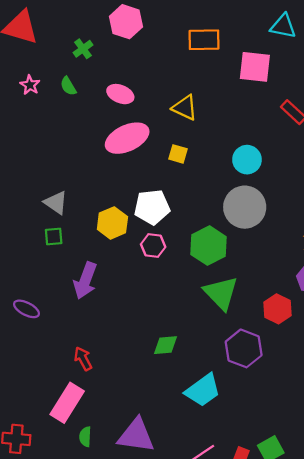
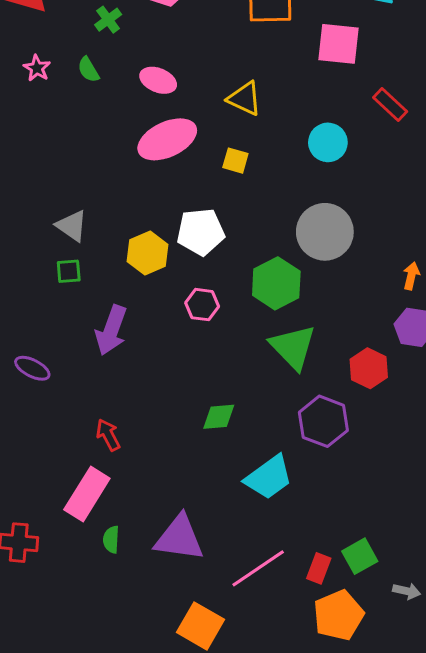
cyan circle: (247, 160) -> (328, 142), moved
pink hexagon: (153, 246) -> (202, 305), moved

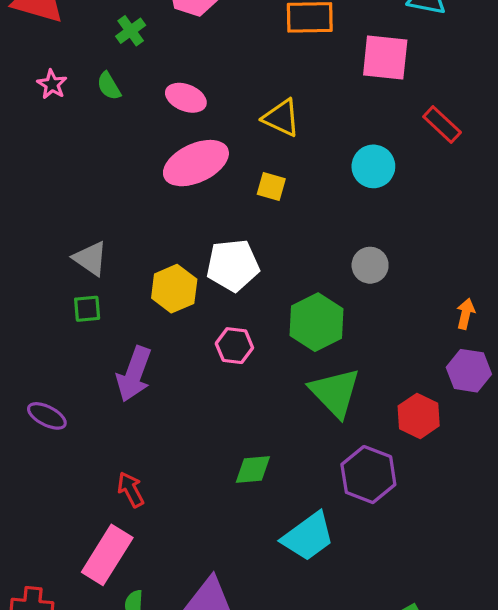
gray circle: (325, 232) -> (370, 265), size x0.6

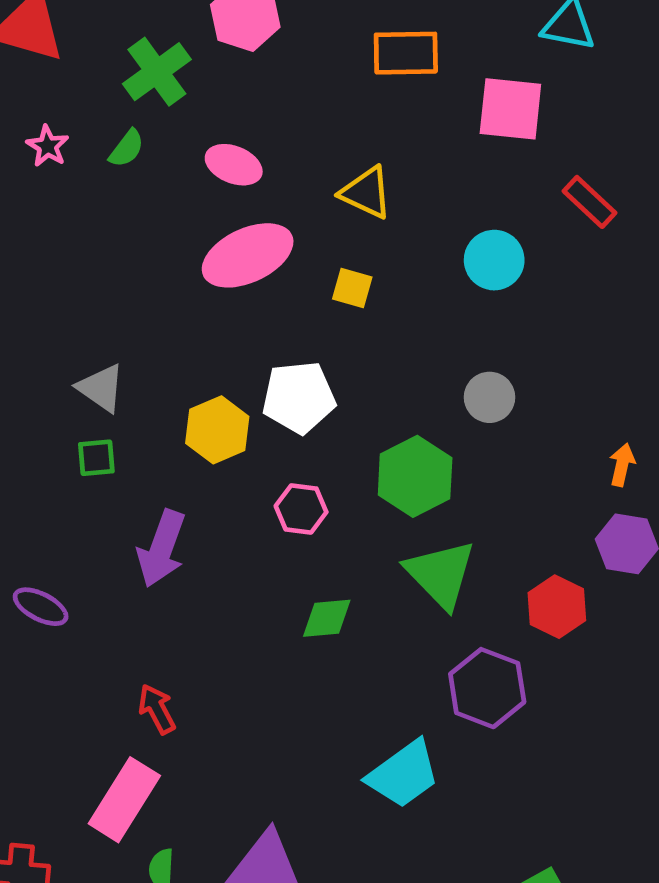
green cross: (131, 31) -> (157, 72), size x1.6
green semicircle: (109, 86) -> (127, 148), turned -112
green diamond: (253, 469) -> (327, 618), moved

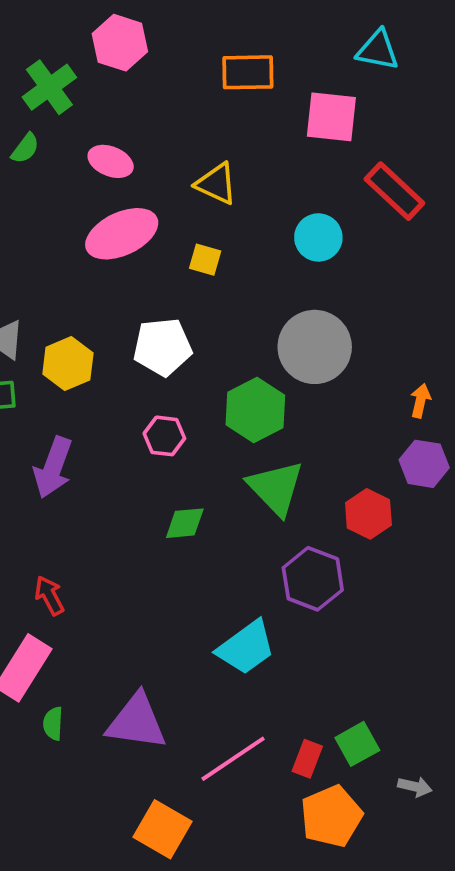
red rectangle: (590, 202) -> (394, 191), size x1.4
gray circle: (490, 397) -> (315, 347), size x1.8
yellow hexagon: (217, 430) -> (68, 364), moved

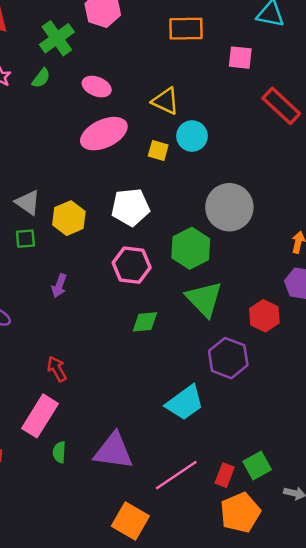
pink square: (331, 117) -> (240, 58), size x0.7
cyan circle: (318, 237) -> (192, 136), moved
pink hexagon: (164, 436) -> (132, 265), size x1.4
purple arrow: (53, 468) -> (59, 286), size x0.6

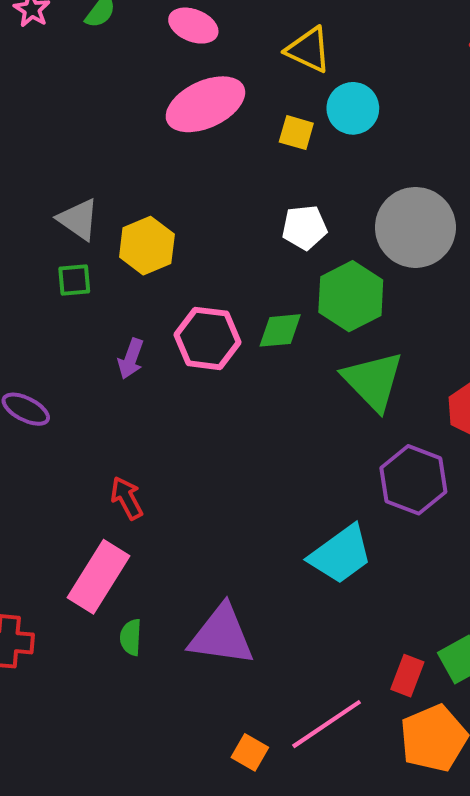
white pentagon: (130, 207) -> (304, 227), moved, size x0.7
pink hexagon: (132, 265) -> (207, 338), moved
green diamond: (145, 322) -> (280, 330), moved
pink line: (176, 475) -> (327, 724), moved
orange square: (130, 521) -> (250, 752), size x0.6

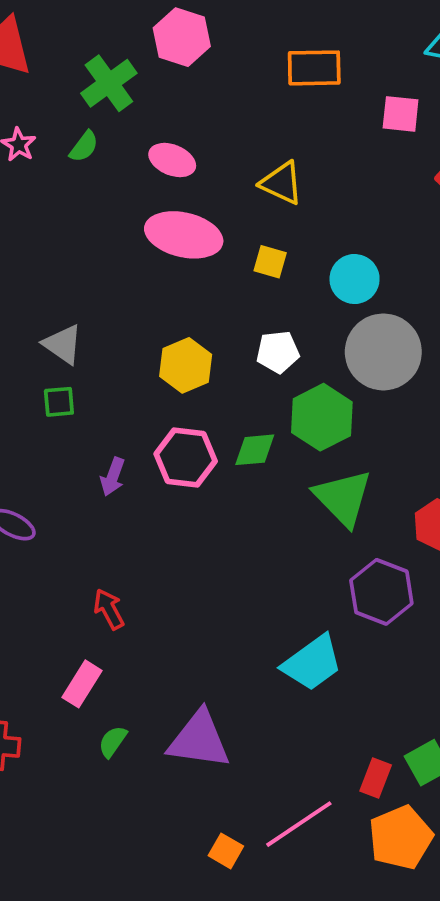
pink ellipse: (205, 104) -> (184, 235), turned 38
cyan circle: (353, 108) -> (355, 279), moved
yellow hexagon: (147, 246) -> (186, 365), moved
pink rectangle: (98, 577) -> (82, 684), size x0.7
green semicircle: (131, 637) -> (113, 742), turned 32

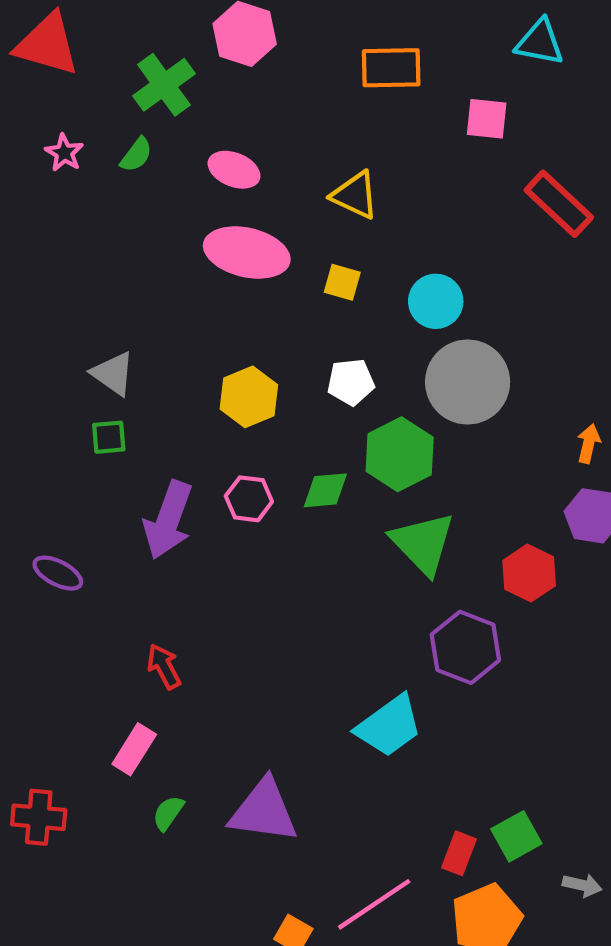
pink hexagon: (186, 458) -> (249, 499), size x0.7
purple arrow: (113, 477) -> (168, 520), size x1.8

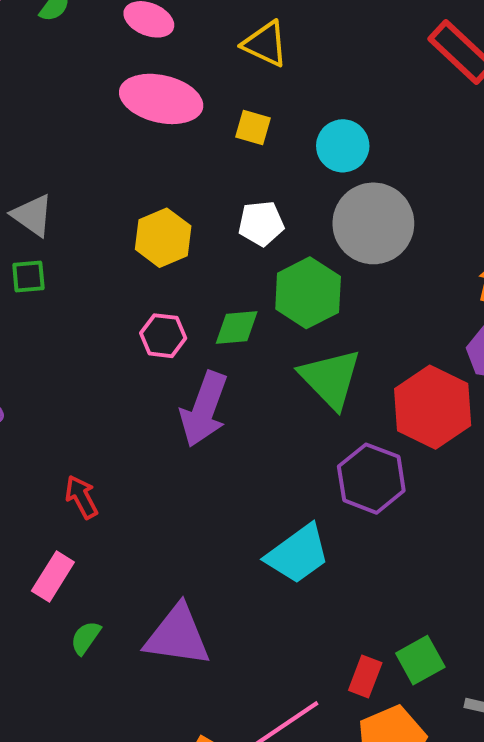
purple arrow: (168, 520) -> (204, 409), moved
red hexagon: (529, 573) -> (433, 407), size x1.5

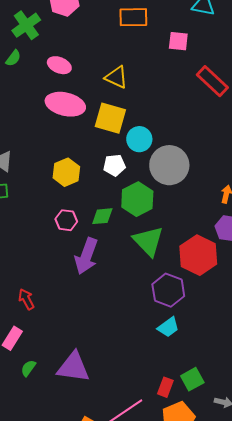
yellow square: (253, 128) -> (110, 118), size x1.8
cyan circle: (343, 146) -> (139, 139), moved
cyan trapezoid: (298, 554) -> (168, 327), moved, size x0.7

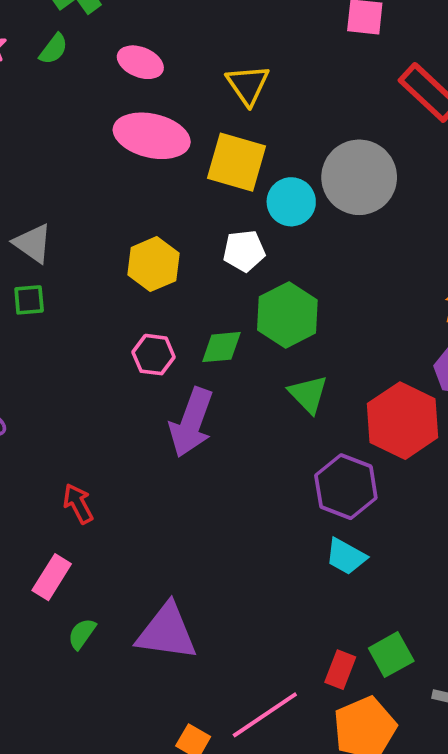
yellow triangle: (116, 77) -> (248, 85), turned 30
gray circle: (169, 165) -> (359, 177), moved
green triangle: (148, 241) -> (308, 394), size x0.7
cyan trapezoid: (168, 327) -> (346, 556), turned 65

